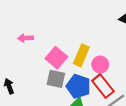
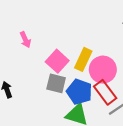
pink arrow: (25, 38) -> (25, 40), turned -112
pink circle: (100, 65) -> (103, 70), size x1.5

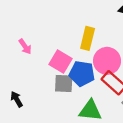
yellow rectangle: (83, 59) -> (88, 38), moved
blue pentagon: (79, 92) -> (82, 73), moved

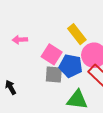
yellow rectangle: (88, 38) -> (77, 34), turned -54
pink arrow: (25, 47) -> (20, 40), turned 120

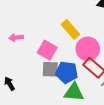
blue pentagon: (71, 66) -> (67, 72), moved

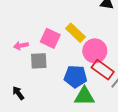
pink square: (47, 50) -> (50, 38), moved
gray square: (50, 69) -> (39, 61), moved

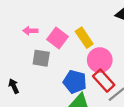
pink arrow: (21, 46) -> (30, 31), moved

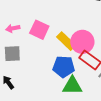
yellow rectangle: (84, 38) -> (66, 41), moved
gray square: (41, 58) -> (12, 54), moved

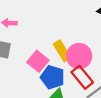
pink square: (39, 30) -> (38, 61), moved

